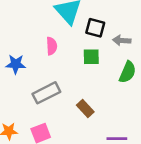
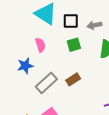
blue star: (16, 64) -> (25, 66), moved
brown rectangle: (85, 109) -> (73, 79), moved, turned -64

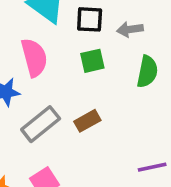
pink semicircle: (40, 45) -> (34, 58), size x1.5

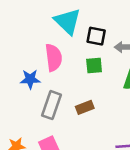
gray rectangle: (41, 124) -> (52, 105), turned -40

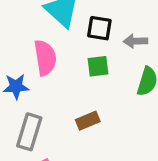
gray rectangle: (52, 105) -> (29, 132), moved

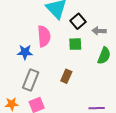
black square: (99, 28) -> (78, 21), turned 35
brown rectangle: (88, 121) -> (66, 76), turned -48

